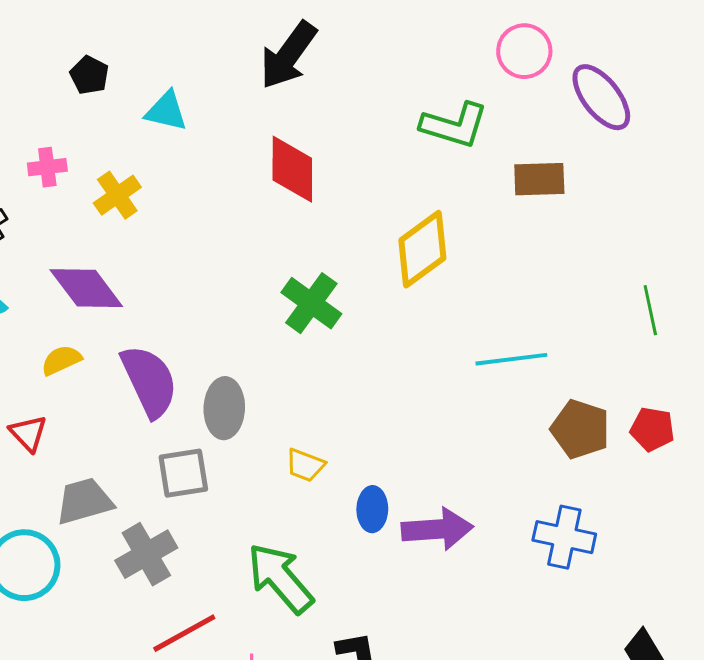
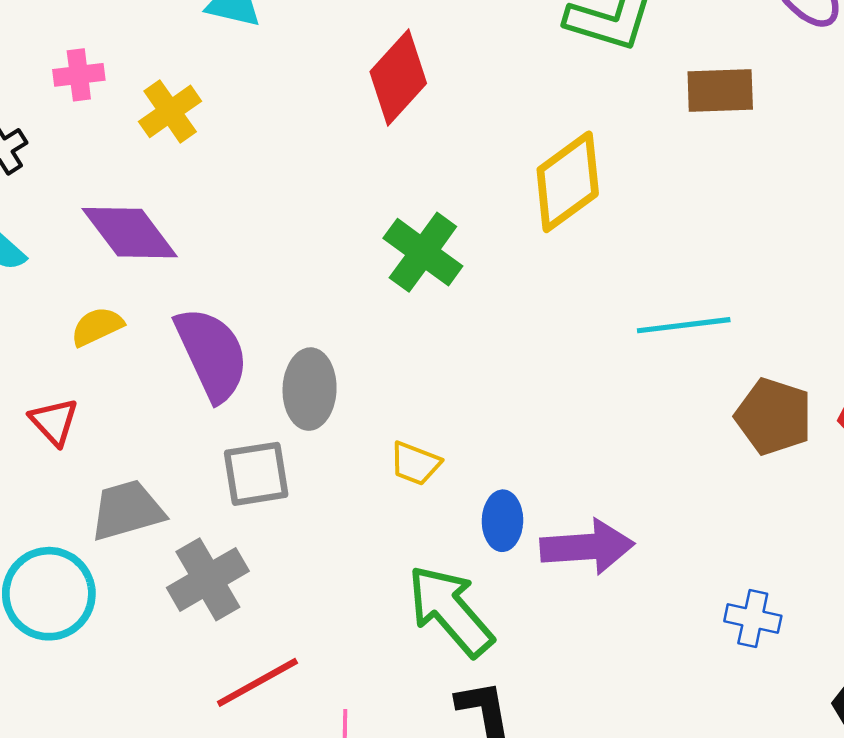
red diamond: (292, 169) -> (398, 78), turned 42
blue cross: (564, 537) -> (753, 618), moved, size x0.7
green arrow: (280, 578) -> (450, 611), moved

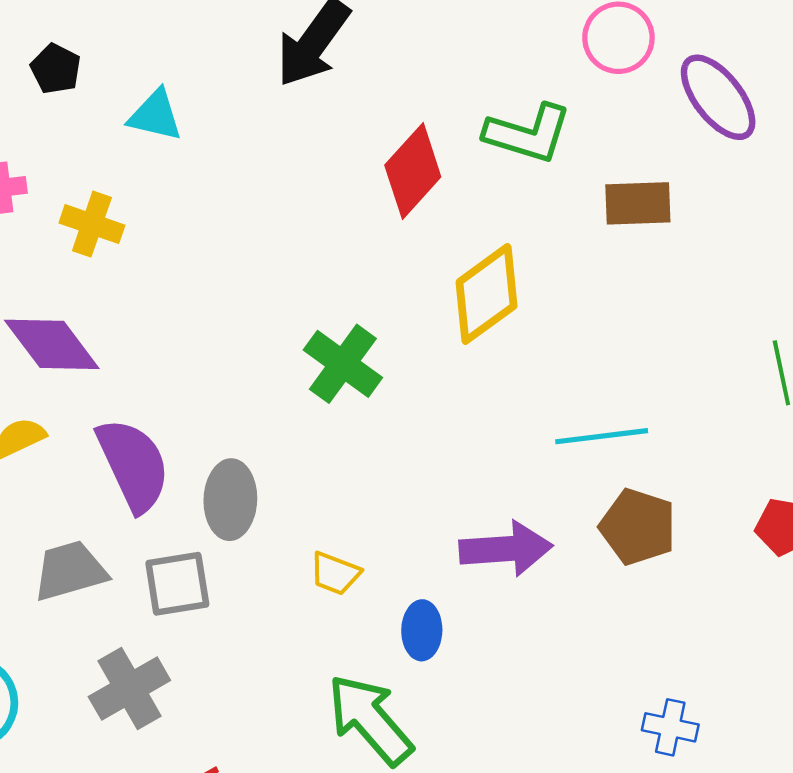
red diamond: (398, 78) -> (413, 171), moved
yellow cross: (170, 111) -> (92, 224), turned -36
brown pentagon: (774, 416) -> (638, 527), moved
gray trapezoid: (127, 510) -> (70, 571), moved
purple arrow: (587, 547) -> (506, 549), moved

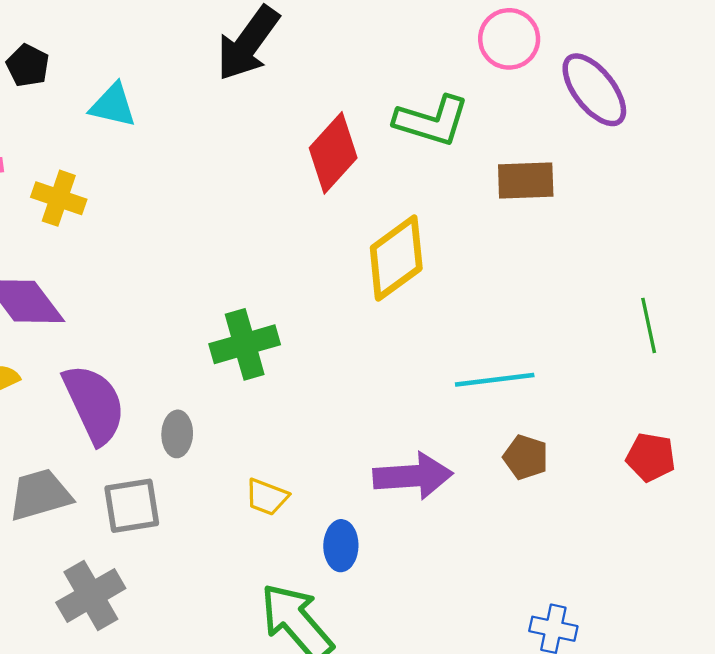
green cross: (343, 364) -> (245, 344), moved, turned 38
gray ellipse: (230, 500) -> (177, 434), size x0.7
brown pentagon: (638, 527) -> (526, 457), size x0.7

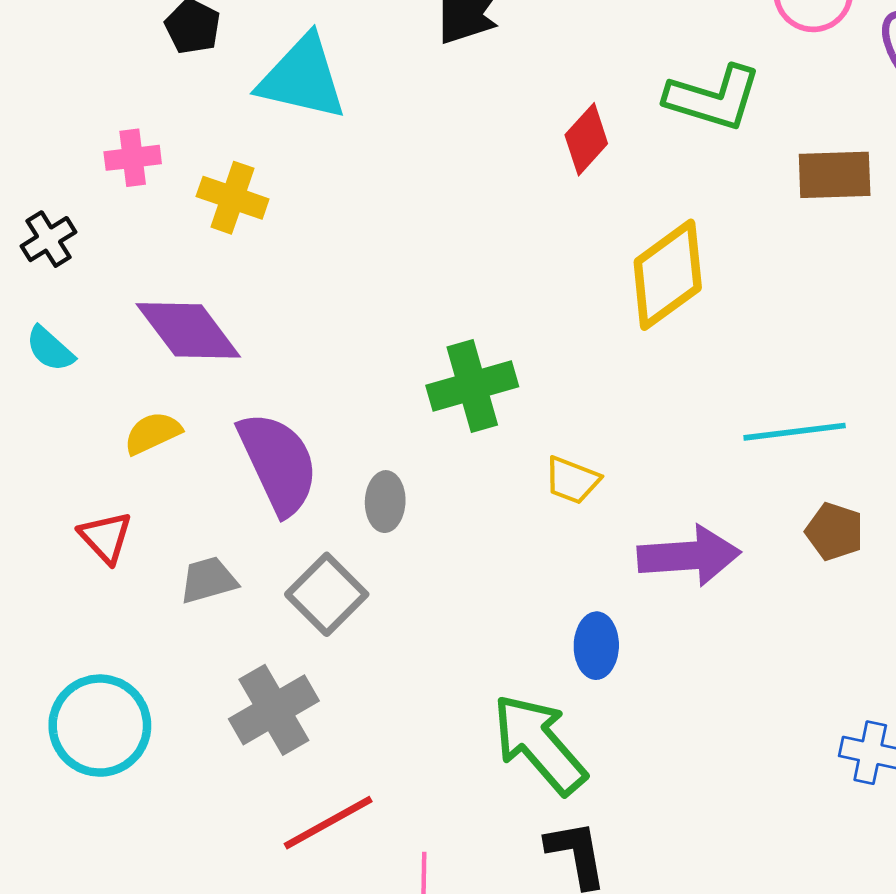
cyan triangle: (113, 105) -> (302, 78), size x1.5
red diamond: (333, 153) -> (586, 139), size x0.7
gray trapezoid: (40, 495) -> (208, 580), size x0.7
yellow trapezoid: (267, 497) -> (572, 480), moved
gray square: (132, 506) -> (327, 594), turned -36

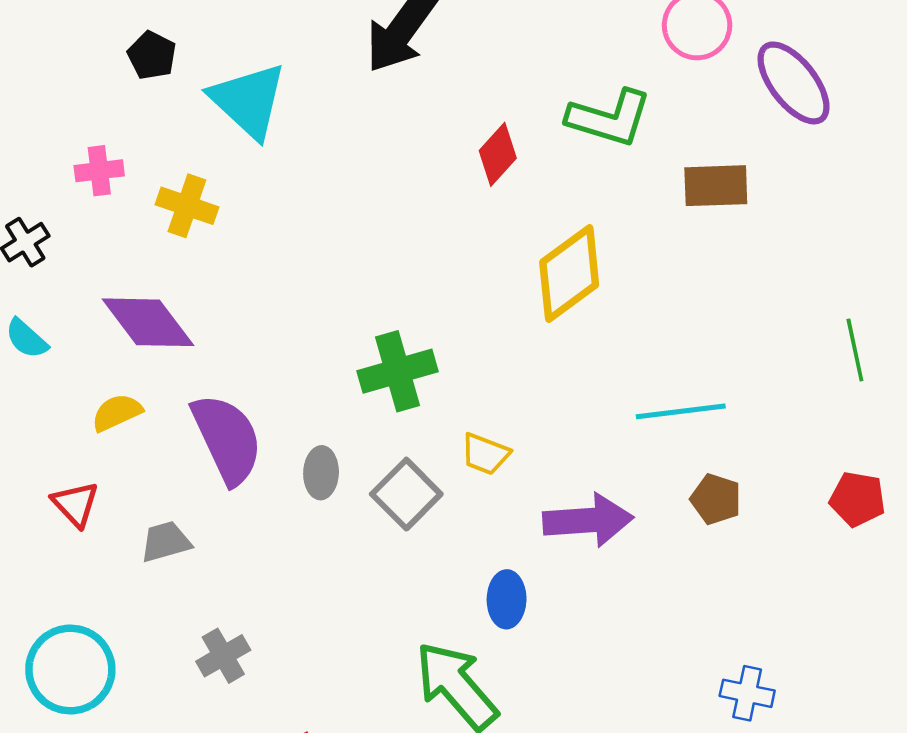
cyan triangle: (302, 78) -> (248, 100), turned 30
gray square: (327, 594) -> (406, 494), moved
gray cross: (274, 710) -> (223, 656), size x0.7

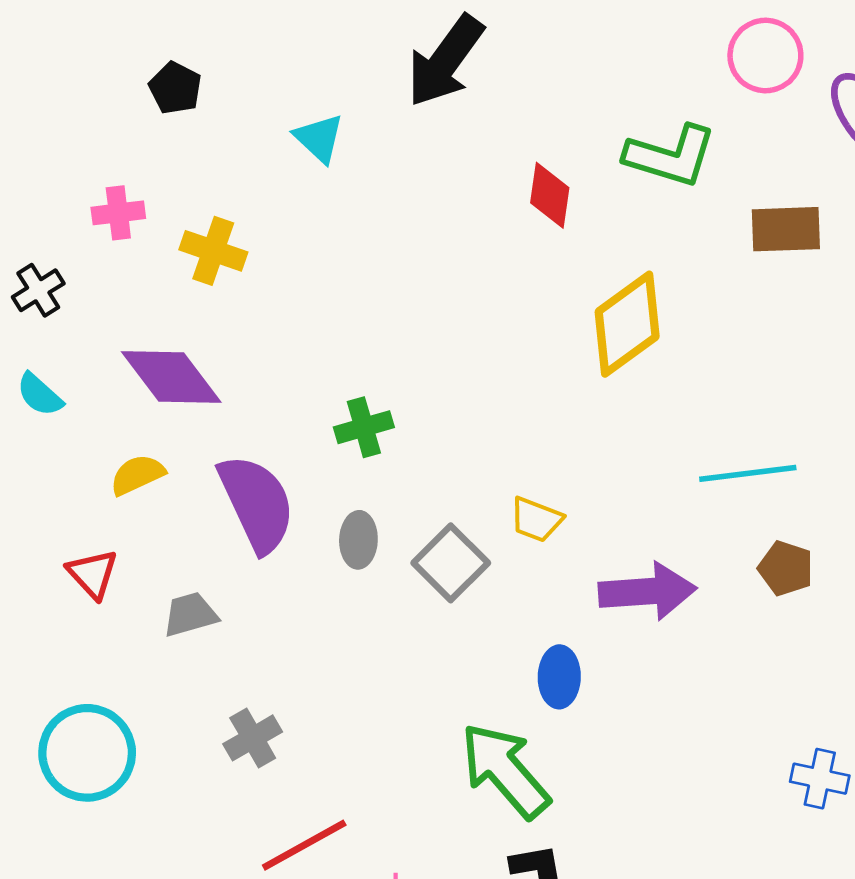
cyan triangle: (248, 100) -> (319, 138), moved, size x0.6
red diamond: (498, 154) -> (550, 195), turned -34
green cross: (397, 371) -> (364, 427), moved, size x0.7

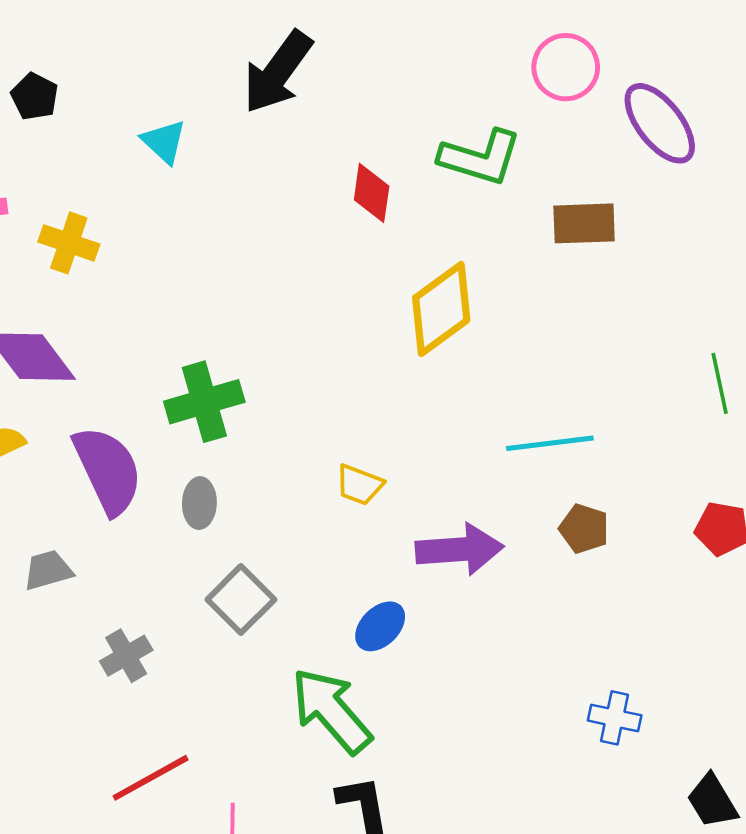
green cross: (364, 427) -> (204, 402), size x1.5
gray square: (451, 563) -> (241, 600), moved
blue ellipse: (559, 677) -> (380, 626), turned 44
gray cross: (253, 738) -> (126, 656), moved

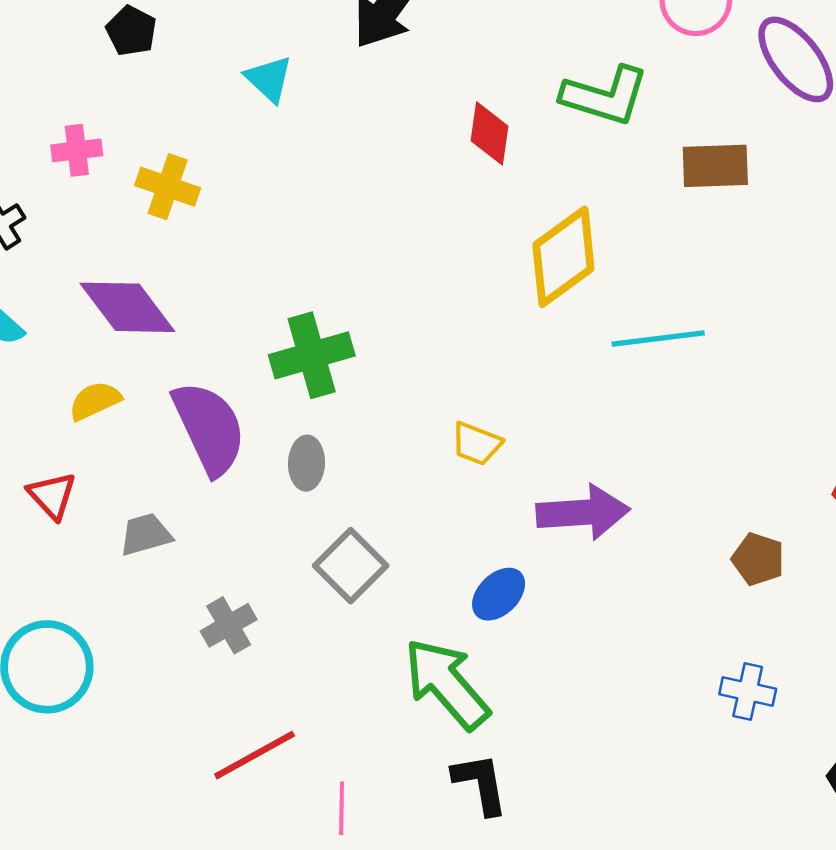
cyan line: (550, 443) -> (658, 338), moved
brown pentagon: (584, 529) -> (758, 559), moved

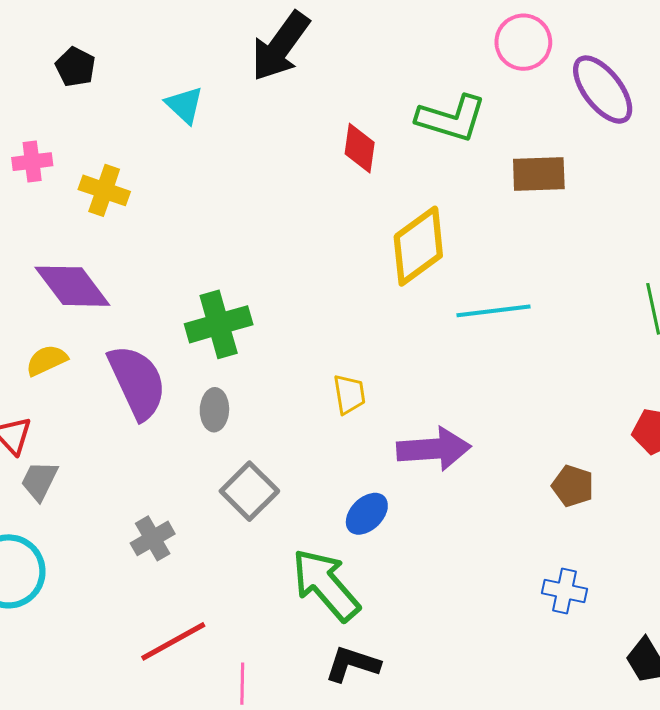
yellow trapezoid: (476, 444) -> (349, 394), turned -120
gray trapezoid: (146, 534) -> (39, 481), moved, turned -48
black L-shape: (480, 784) -> (352, 664), turned -62

